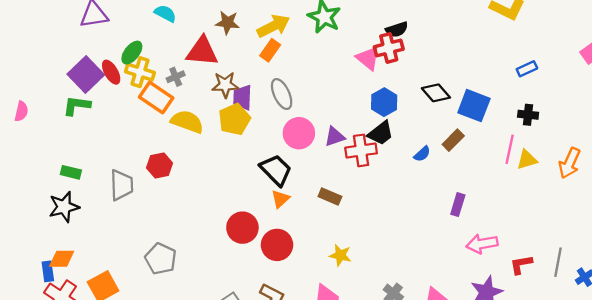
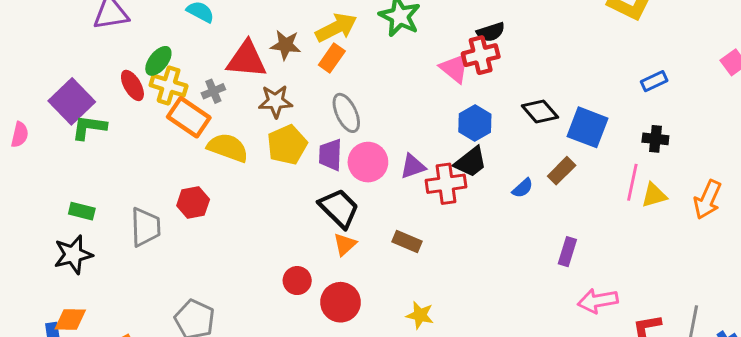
brown star: (227, 23) -> (286, 45), moved
purple square: (86, 74) -> (72, 101), moved
purple trapezoid: (242, 97) -> (330, 155), moved
red circle: (242, 228) -> (297, 281), size x0.7

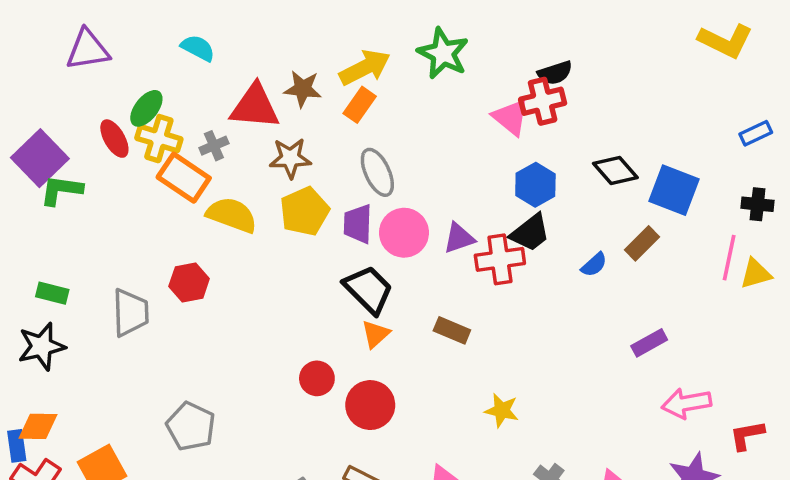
purple rectangle: (567, 252) -> (649, 343), turned 44
yellow star: (420, 315) -> (502, 410), moved

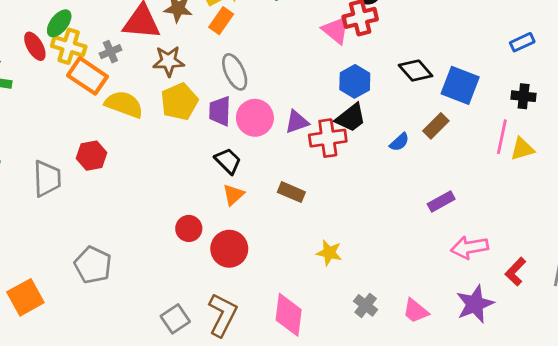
black trapezoid: (368, 290) -> (228, 161), size x0.7
red L-shape: (747, 435) -> (515, 272), turned -36

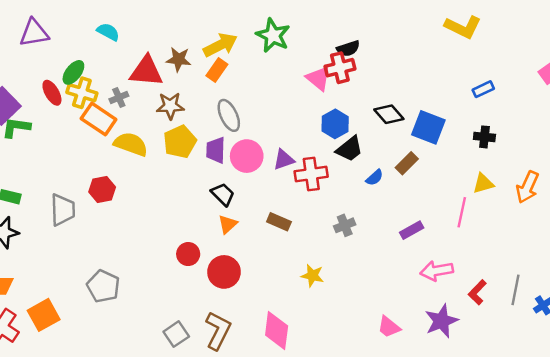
black trapezoid: (351, 118) -> (349, 149), moved
pink line: (502, 137) -> (462, 212), moved
gray cross: (366, 305) -> (345, 225), moved, turned 30

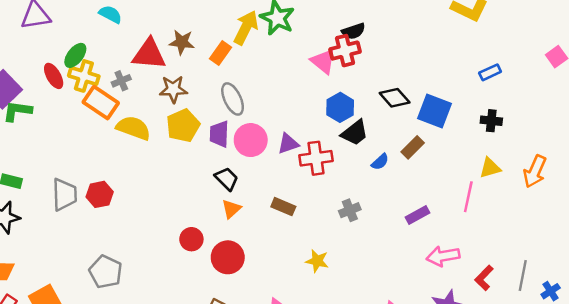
yellow arrow: (220, 45) -> (246, 28), moved, turned -36
red hexagon: (102, 190) -> (100, 194), moved

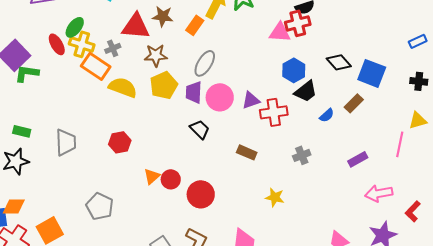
pink triangle: (323, 61) -> (280, 32), turned -35
gray ellipse: (233, 99) -> (205, 63), turned 56
red hexagon: (100, 194) -> (120, 142), moved
orange triangle: (231, 209) -> (152, 176), moved

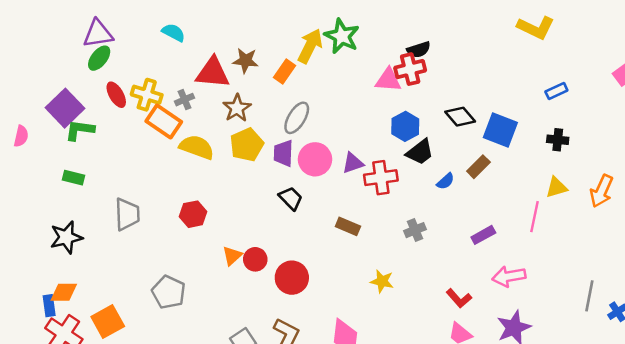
green ellipse: (75, 27) -> (99, 58), moved
brown star: (156, 55) -> (237, 108), turned -30
green rectangle: (22, 131) -> (74, 178), moved
red L-shape: (413, 211) -> (459, 298), moved, turned -85

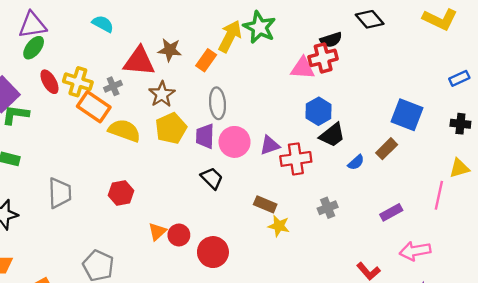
black diamond: (460, 117) -> (370, 19), moved
gray ellipse: (297, 118) -> (217, 103), turned -36
yellow star: (382, 281) -> (279, 226), moved

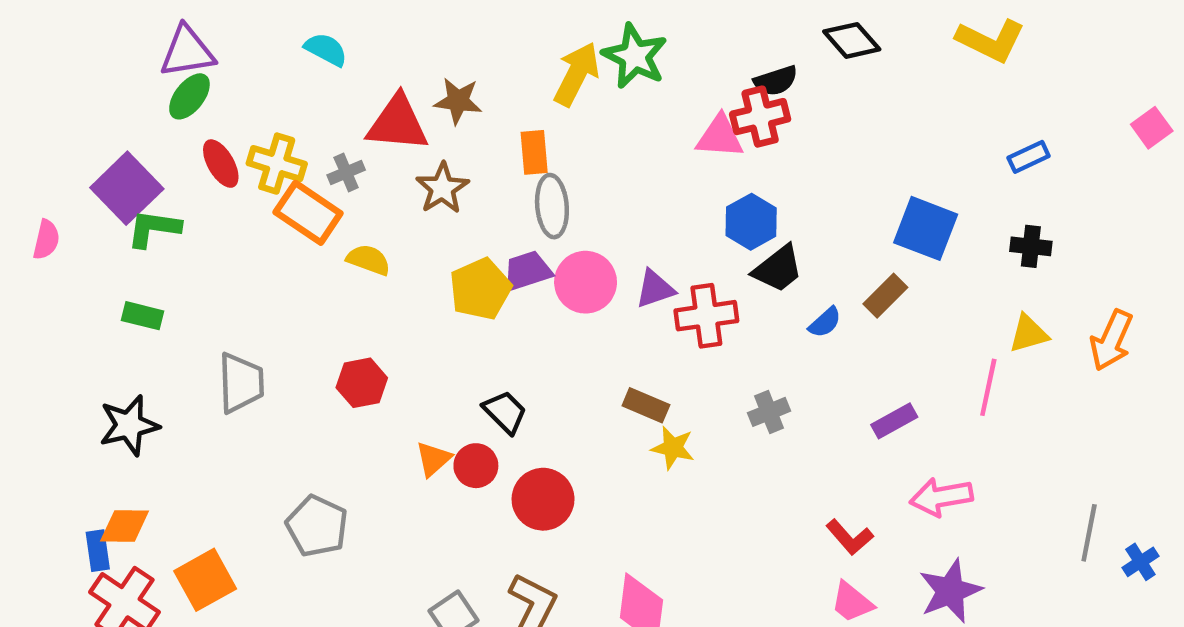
orange rectangle: (206, 60) -> (534, 152), moved, turned -40
yellow pentagon: (171, 128) -> (480, 289), moved
yellow semicircle: (124, 131) -> (368, 260), size x0.7
purple trapezoid: (205, 136) -> (527, 271), turned 70
black trapezoid: (212, 178) -> (505, 412), moved

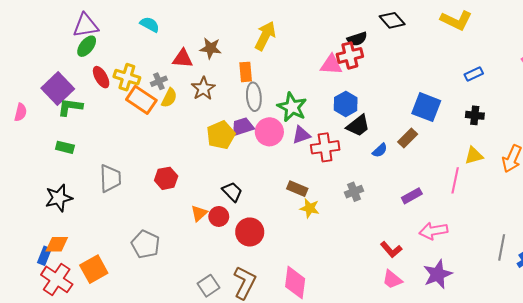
green star: (635, 56) -> (292, 107), moved
red triangle: (398, 123) -> (183, 59), size x0.7
yellow semicircle: (368, 260) -> (169, 98), moved, turned 96
blue rectangle: (98, 551) -> (44, 256), turned 30

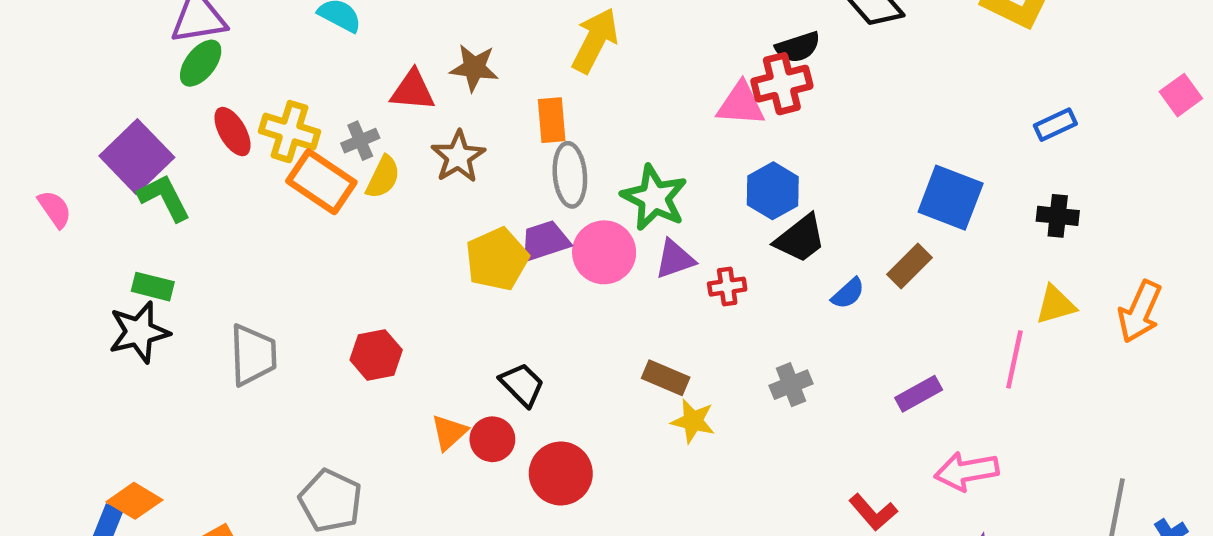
green L-shape: (70, 107) -> (164, 198), turned 55
pink semicircle: (21, 112) -> (55, 209), turned -48
red cross: (325, 147) -> (727, 287), size x0.6
black star: (59, 198) -> (139, 332), moved
orange diamond: (57, 244) -> (134, 501), turned 30

